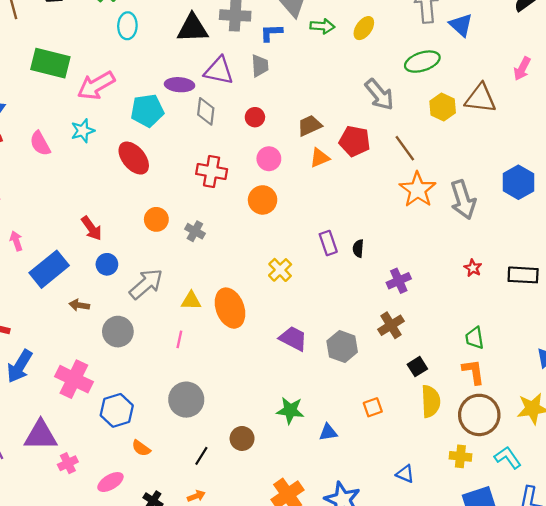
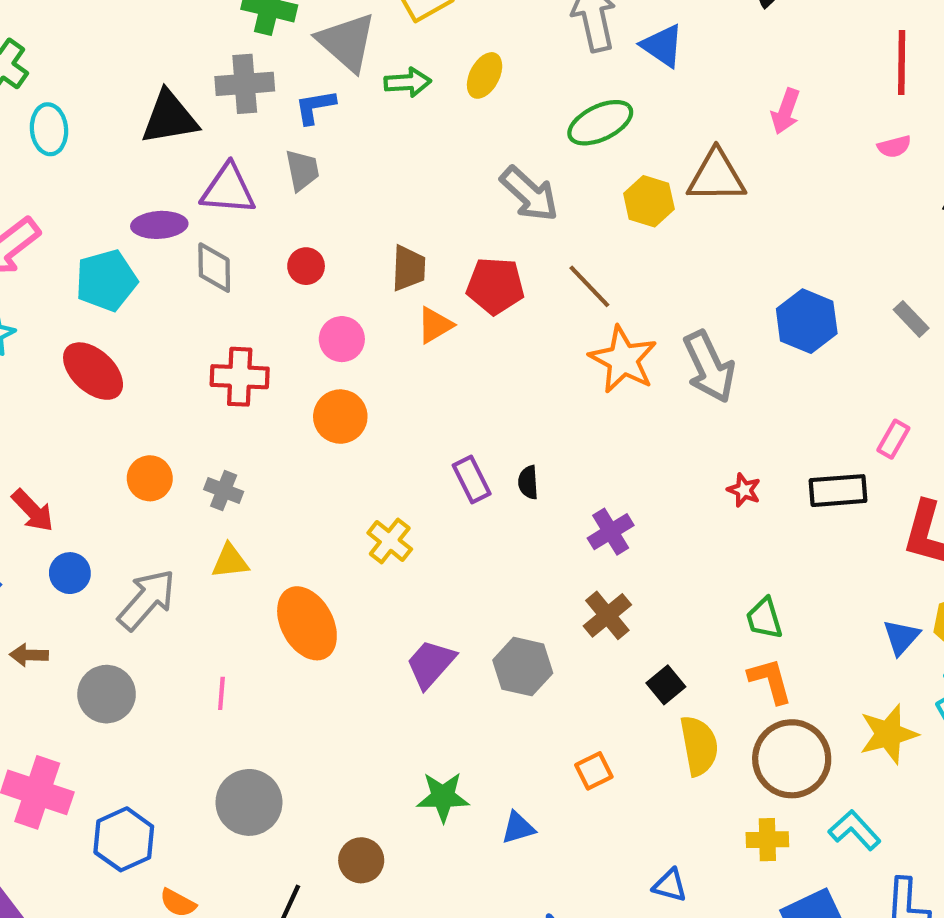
brown trapezoid: (310, 126) -> (409, 268), turned 125
yellow triangle: (191, 301) -> (230, 561), moved
purple trapezoid: (293, 338) -> (431, 664), turned -68

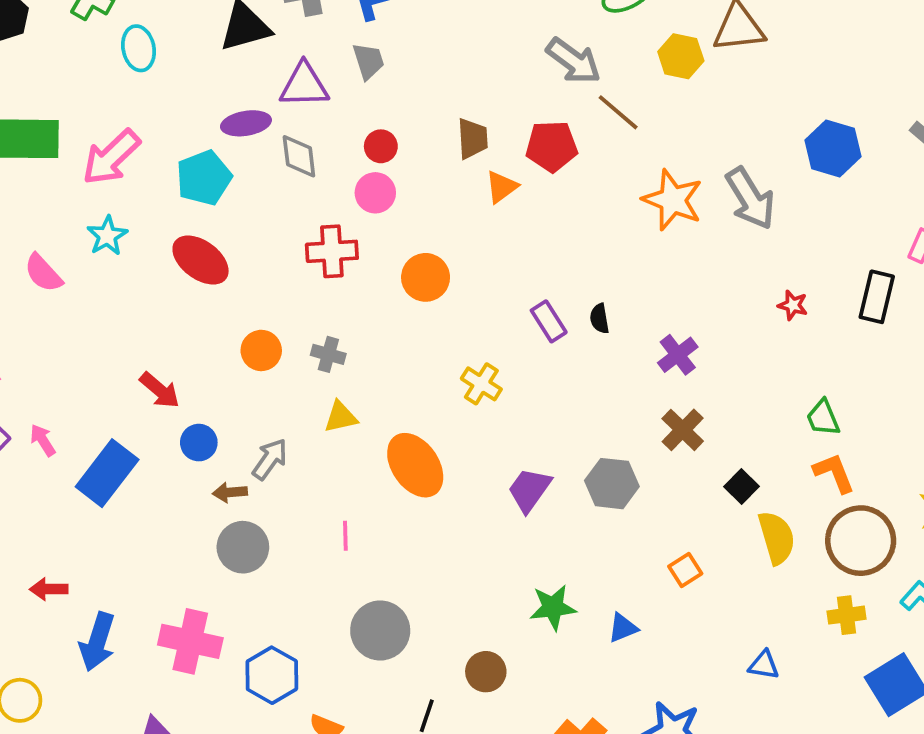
brown line: (589, 286) -> (618, 112), moved
pink circle: (342, 339) -> (375, 193), moved
black rectangle: (838, 491) -> (877, 297), turned -66
gray arrow: (147, 600) -> (270, 459), size x0.7
brown arrow: (29, 655) -> (230, 492), moved

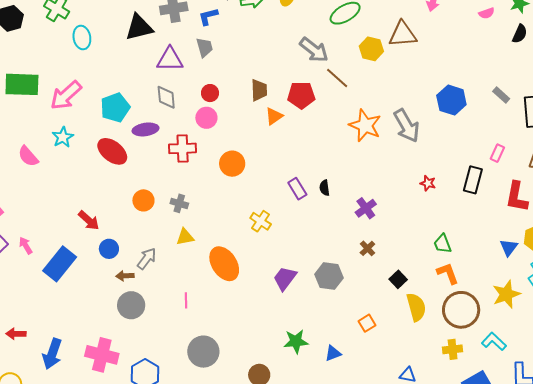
purple ellipse: (246, 123) -> (146, 129), moved
brown cross: (683, 430) -> (367, 248), size x0.7
red arrow: (49, 589) -> (16, 334), moved

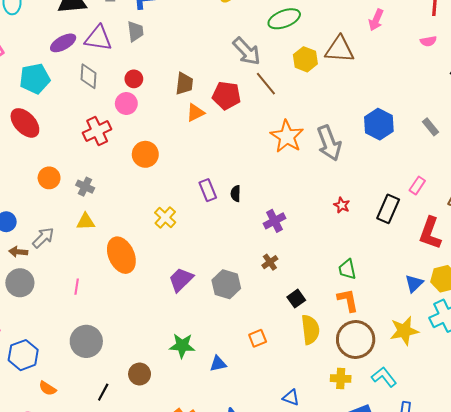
purple ellipse: (146, 129) -> (63, 43), moved, turned -30
red cross: (183, 148) -> (97, 131), turned -32

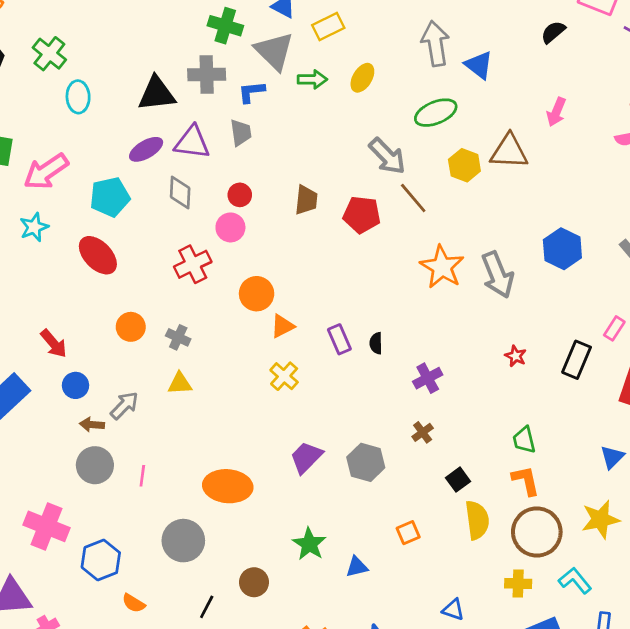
orange triangle: (195, 113) -> (282, 326), moved
orange ellipse: (121, 255) -> (228, 486), moved, turned -60
pink line: (77, 287) -> (142, 476), moved
green star: (182, 346) -> (309, 544), turned 30

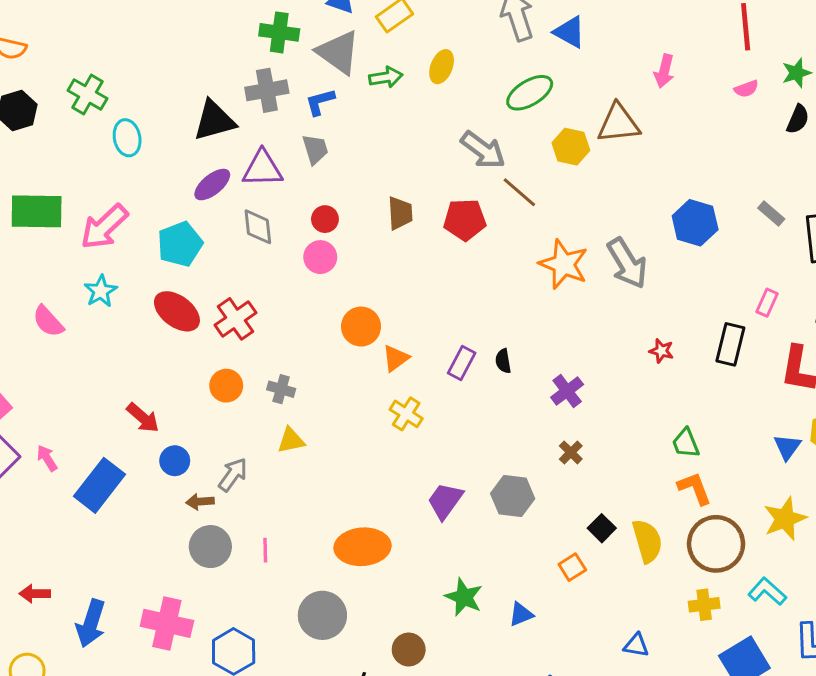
red cross: (193, 264) -> (236, 319), moved
purple rectangle: (339, 339) -> (462, 363), turned 60
black square: (458, 480) -> (602, 528), moved

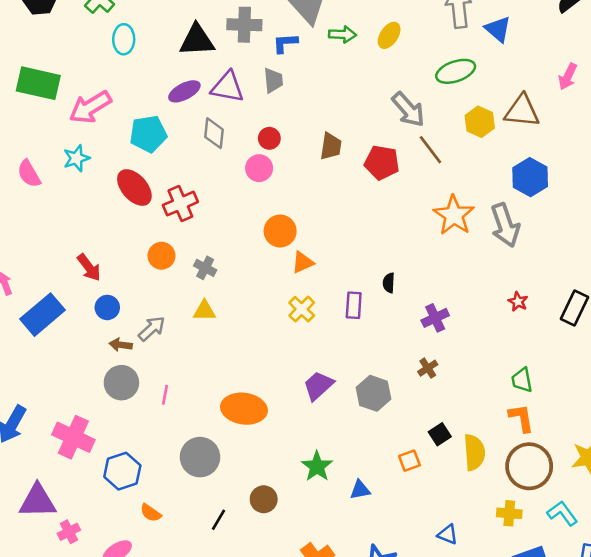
blue hexagon: (695, 223) -> (530, 177), moved
purple rectangle: (462, 363) -> (354, 305), moved, turned -36

